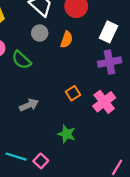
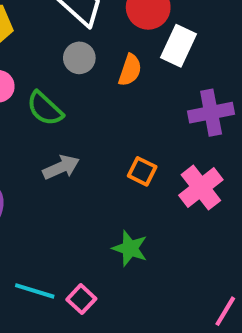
white rectangle: (108, 32) -> (179, 46), moved
orange square: (73, 93) -> (142, 171), turned -32
gray arrow: (29, 105) -> (61, 167), moved

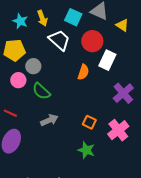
gray circle: (79, 58) -> (33, 66), moved
purple cross: (211, 113) -> (123, 93), turned -30
green star: (130, 248) -> (86, 150), moved

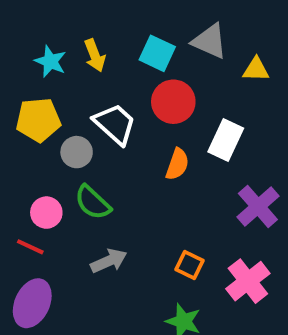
yellow triangle: (122, 25) -> (256, 69), turned -32
white trapezoid: (59, 40) -> (115, 124), moved
red circle: (92, 41) -> (173, 102), moved
pink circle: (18, 80) -> (46, 213), moved

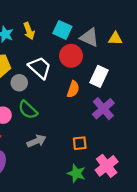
gray triangle: (210, 41) -> (89, 37), moved
purple cross: (258, 206) -> (103, 109), moved
orange square: (189, 265) -> (80, 143), turned -32
pink cross: (248, 281) -> (107, 166), moved

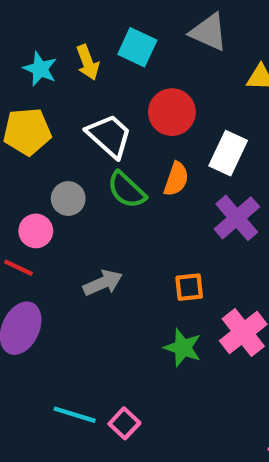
cyan square: (62, 30) -> (137, 47), moved
gray triangle: (89, 37) -> (209, 32), moved
gray circle: (19, 83) -> (68, 199), moved
green semicircle: (28, 110) -> (127, 190), moved

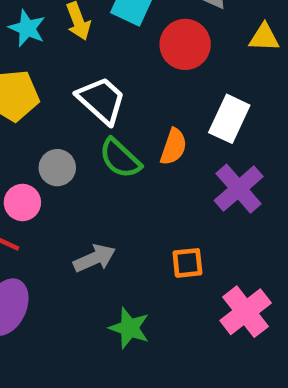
red circle: (172, 112) -> (185, 44), moved
green star: (183, 348) -> (129, 328), moved

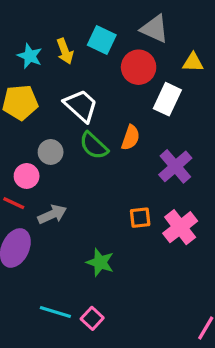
white rectangle: (229, 119) -> (167, 99), moved
gray arrow: (94, 258) -> (52, 214), moved
pink cross: (246, 312) -> (180, 227), moved

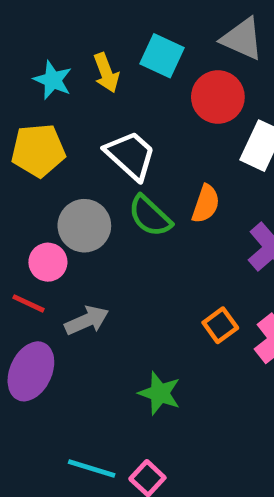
gray circle: (51, 152) -> (84, 226), size x1.4
orange square: (140, 218) -> (220, 325), turned -30

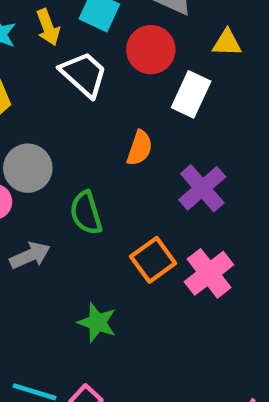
white trapezoid: (130, 155) -> (84, 74), moved
green semicircle: (150, 216) -> (86, 213), moved, turned 30
orange square: (220, 325) -> (153, 260), size x1.4

